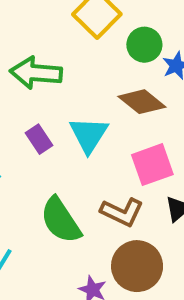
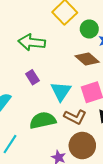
cyan triangle: (89, 135) -> (61, 91), moved
green semicircle: (61, 220) -> (43, 120), turned 110

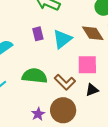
cyan triangle: (61, 91) -> (62, 39), moved

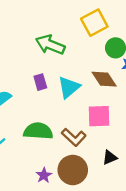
black triangle: (92, 90) -> (110, 157), moved

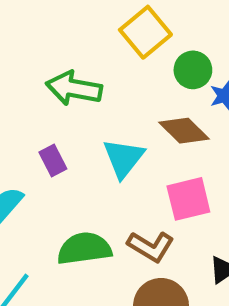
purple rectangle: (40, 82) -> (53, 161), moved

